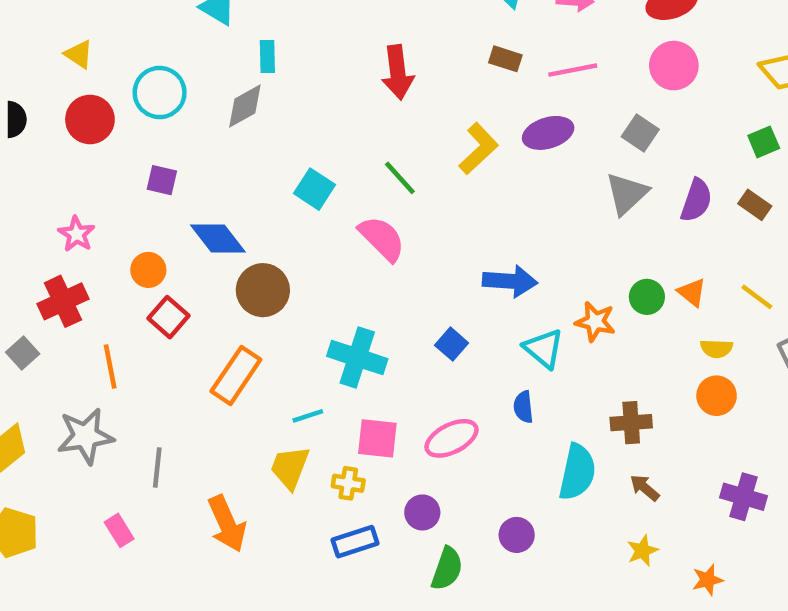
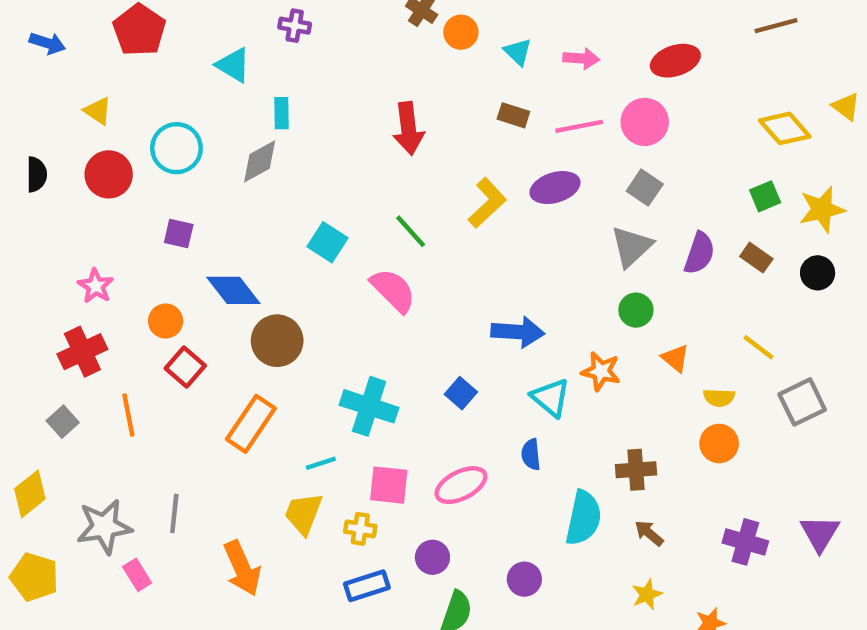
pink circle: (674, 66) -> (645, 122), moved
orange triangle: (692, 292) -> (675, 358), moved
green circle: (647, 297) -> (636, 310), moved
gray square: (23, 353) -> (63, 422), moved
gray star: (85, 436) -> (104, 527), moved

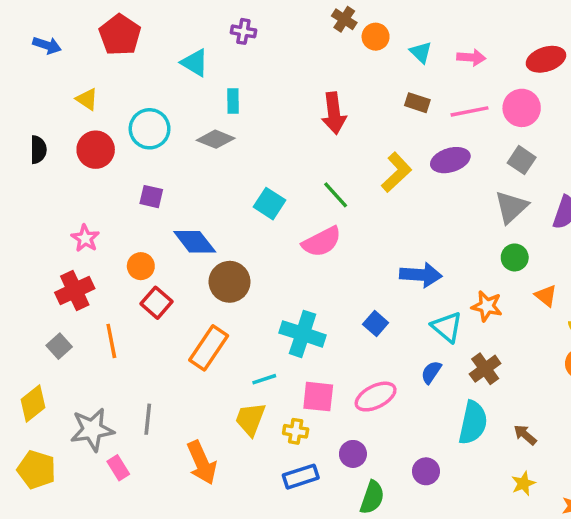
gray diamond: (260, 161) -> (216, 139), turned 51
pink semicircle: (393, 290) -> (322, 242), turned 108
blue semicircle: (531, 454) -> (431, 372), turned 40
brown cross: (636, 470) -> (485, 369), moved, turned -32

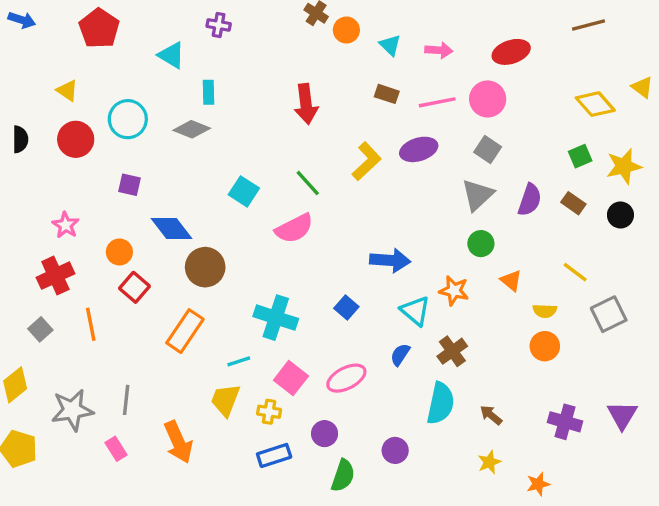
blue arrow: (47, 45) -> (22, 20), moved
pink square: (318, 397) -> (291, 378), turned 32
pink rectangle: (118, 468) -> (116, 449), moved

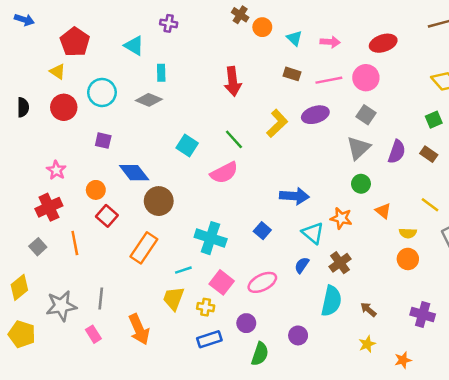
red pentagon: (99, 28) -> (75, 42), moved

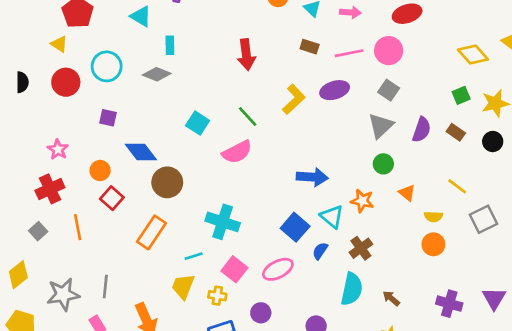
blue square: (262, 231) -> (295, 227), moved, size x1.5

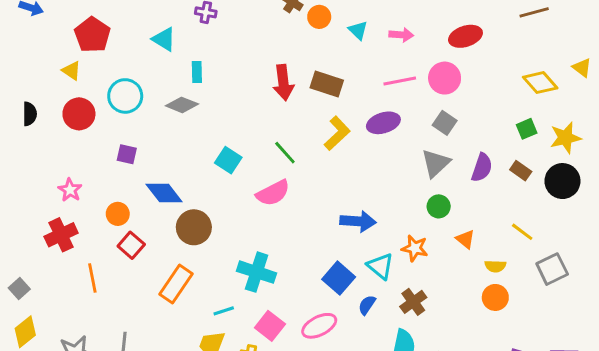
brown rectangle: (310, 47) -> (327, 84), moved, size x1.5
black circle: (493, 142) -> (562, 181), size x1.5
gray square: (38, 231) -> (19, 288), moved

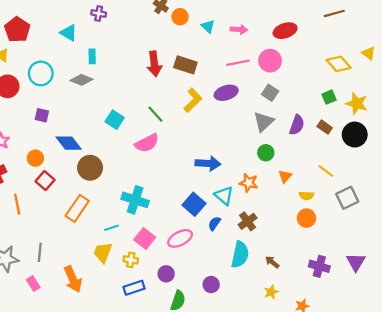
yellow star: (565, 138) -> (357, 103), turned 30
orange triangle: (465, 239) -> (285, 176), turned 32

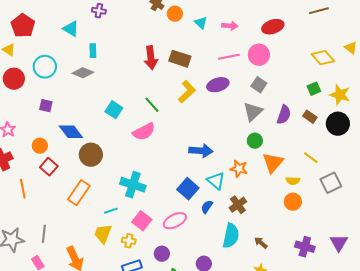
orange triangle: (285, 176) -> (273, 163), size x1.6

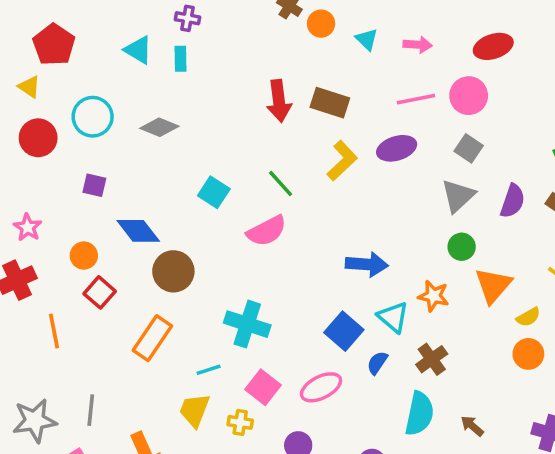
cyan rectangle: (93, 51) -> (180, 59), moved
yellow semicircle: (293, 181) -> (528, 317), turned -32

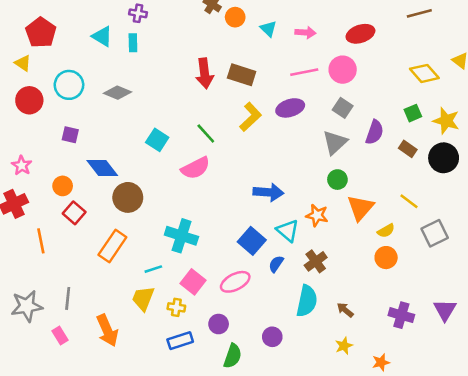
purple semicircle: (513, 201) -> (375, 132), moved

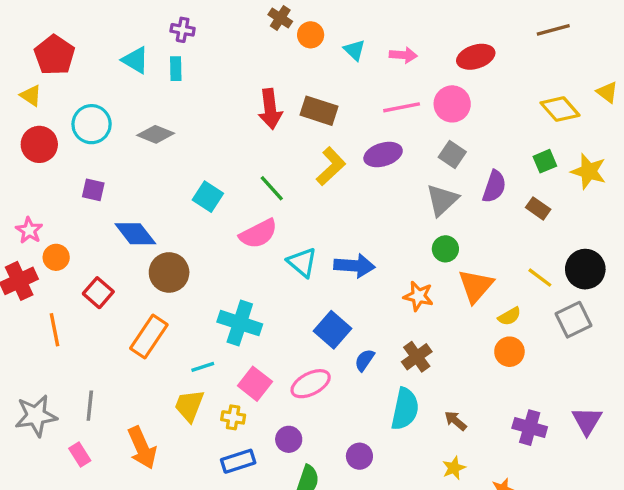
black circle: (444, 158) -> (585, 269), moved
orange circle: (63, 186) -> (56, 257), moved
cyan triangle: (288, 231) -> (302, 262), moved

